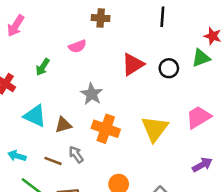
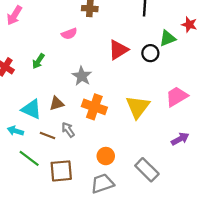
green triangle: (201, 58) -> (168, 38), moved
green arrow: (43, 67) -> (38, 61), moved
cyan triangle: (35, 116) -> (31, 109), moved

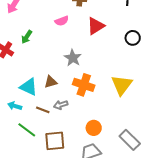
red triangle: (118, 50) -> (96, 26), moved
green arrow: (38, 61) -> (27, 37), moved
gray arrow: (68, 130) -> (61, 105), turned -72

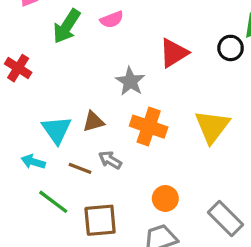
red triangle: (96, 26) -> (174, 53), moved
green arrow: (27, 37) -> (67, 26), moved, size x1.5
cyan triangle: (29, 87) -> (57, 130), turned 30
gray arrow: (61, 105) -> (110, 160), turned 48

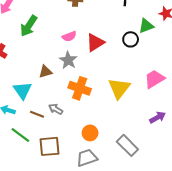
pink semicircle: (112, 20) -> (69, 36), moved
brown triangle: (93, 122) -> (45, 72), moved

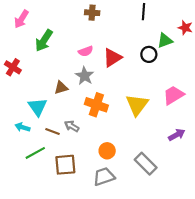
green line: (20, 135) -> (35, 153), turned -66

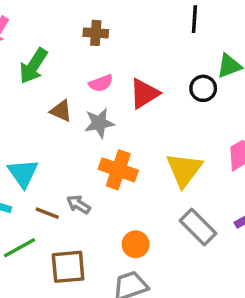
brown cross: (92, 13) -> (96, 33), moved
gray star: (85, 76) -> (99, 123), turned 30
brown triangle: (61, 88) -> (61, 111), moved, turned 40
gray rectangle: (146, 164) -> (198, 227), moved

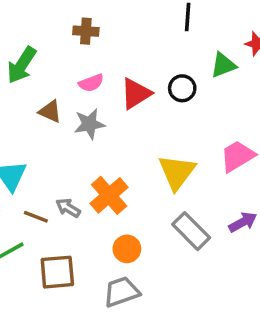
black circle: (203, 88) -> (182, 88), moved
orange cross: (118, 170) -> (109, 195), moved, turned 30

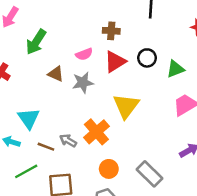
brown cross: (86, 31) -> (111, 31), moved
green triangle: (223, 65) -> (175, 69), moved
yellow triangle: (177, 172) -> (126, 106), moved
gray rectangle: (191, 231) -> (149, 174), moved

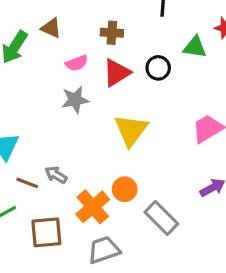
green triangle: (175, 69) -> (195, 47), moved, turned 30
brown triangle: (56, 74) -> (51, 28), moved
orange cross: (96, 132) -> (93, 207), moved
orange circle: (109, 169) -> (125, 189), moved

